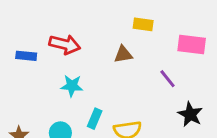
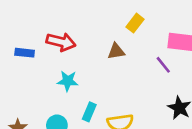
yellow rectangle: (143, 24) -> (135, 23), turned -60
purple line: (167, 79) -> (163, 65), moved

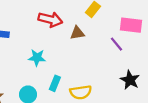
red arrow: (61, 42) -> (50, 19), moved

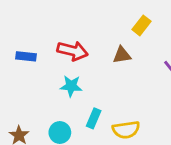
red arrow: (50, 19) -> (72, 51), moved

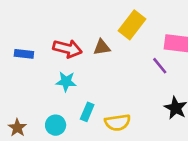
yellow rectangle: (142, 25) -> (132, 25), size x1.5
brown triangle: (122, 55) -> (102, 47), moved

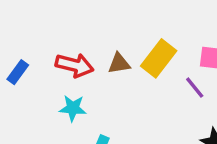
yellow rectangle: (132, 25) -> (159, 58), moved
blue rectangle: (24, 54) -> (18, 72), turned -60

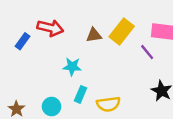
red arrow: (74, 65) -> (50, 28), moved
cyan star: (73, 108) -> (72, 67), moved

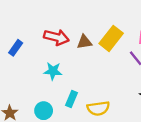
red arrow: (50, 28) -> (56, 37), moved
cyan star: (72, 67) -> (53, 71), moved

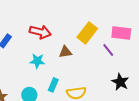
brown triangle: (84, 42) -> (65, 52), moved

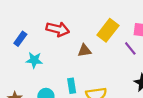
cyan star: (37, 61) -> (34, 60), moved
cyan rectangle: (53, 85) -> (72, 86), turned -32

